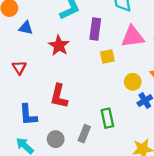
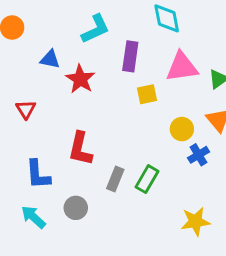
blue triangle: (26, 28) -> (50, 59), moved
green rectangle: (107, 118) -> (147, 179), turned 42
gray rectangle: (84, 134) -> (115, 179), moved

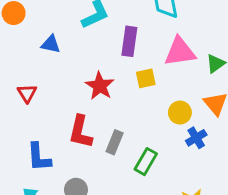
red star: (80, 79) -> (100, 86), moved
gray rectangle: (115, 179) -> (115, 142), moved

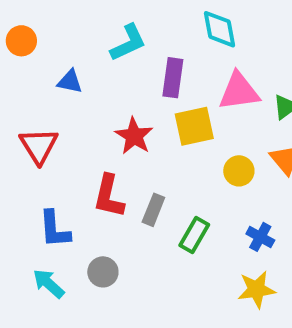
yellow square: (146, 78) -> (194, 126), size x1.5
red triangle: (27, 93) -> (39, 146), size x1.5
blue cross: (196, 138) -> (260, 237), moved, turned -30

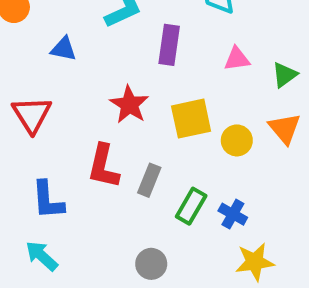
pink triangle: (239, 91) -> (237, 59), size x0.6
yellow square: (194, 126) -> (191, 119), moved
blue cross: (260, 237) -> (233, 214), moved
gray circle: (103, 272) -> (151, 264), moved

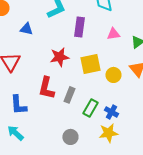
red star: (129, 105) -> (59, 57), turned 30
yellow star: (255, 262) -> (108, 133), moved

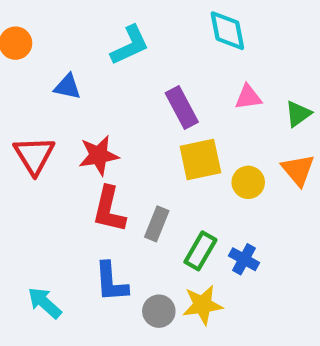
purple rectangle: (79, 27) -> (182, 108), moved, turned -36
red star: (59, 57) -> (99, 155), moved
blue L-shape: (18, 105) -> (111, 282), moved
yellow star: (108, 133) -> (202, 305), moved

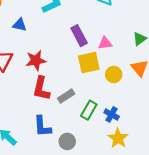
pink triangle: (248, 97) -> (105, 43), moved
gray rectangle: (157, 224) -> (66, 96), turned 35
yellow star: (202, 305) -> (118, 138), moved, turned -30

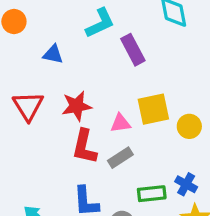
purple rectangle: (79, 36) -> (133, 50), moved
pink triangle: (105, 43) -> (120, 123), moved
green rectangle: (89, 110) -> (152, 194), moved, turned 54

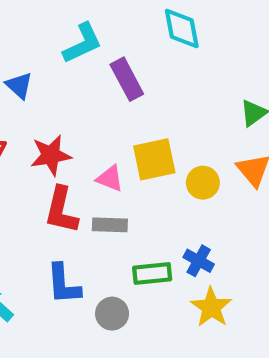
blue triangle: (53, 54) -> (19, 86), turned 30
pink triangle: (120, 123) -> (110, 178), turned 30
gray rectangle: (120, 158) -> (110, 225), turned 35

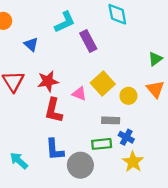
yellow square: (154, 159) -> (103, 84), turned -30
gray rectangle: (110, 225) -> (111, 120), moved
gray circle: (112, 314) -> (80, 165), size x1.5

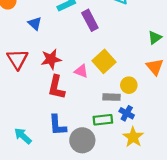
yellow circle: (128, 96) -> (129, 85), moved

